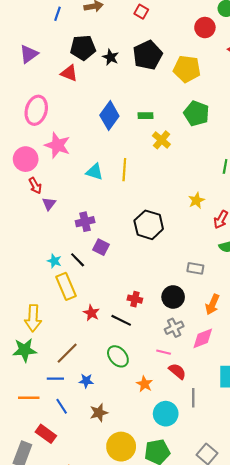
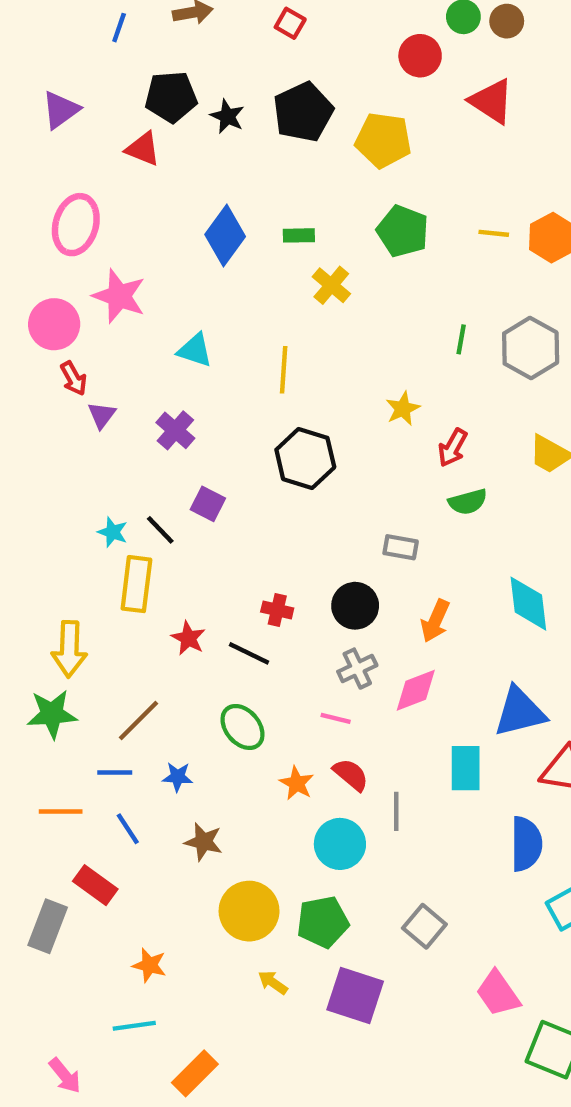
yellow line: (124, 170) -> (284, 370), moved
purple cross: (85, 222) -> (175, 430), moved, turned -36
yellow rectangle: (66, 286) -> (136, 584), turned 30
red semicircle: (177, 371) -> (351, 775), moved
brown star: (99, 413) -> (204, 842), turned 30

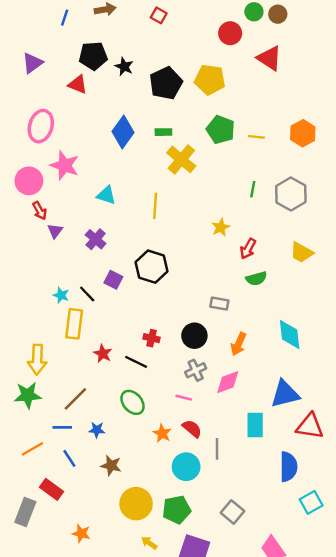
black pentagon: (303, 112) -> (166, 83), moved
yellow line: (494, 233) -> (256, 137), moved
yellow cross: (331, 285) -> (181, 159), size x1.4
black hexagon: (305, 458) -> (152, 267), moved
orange line: (61, 811) -> (32, 449), turned -30

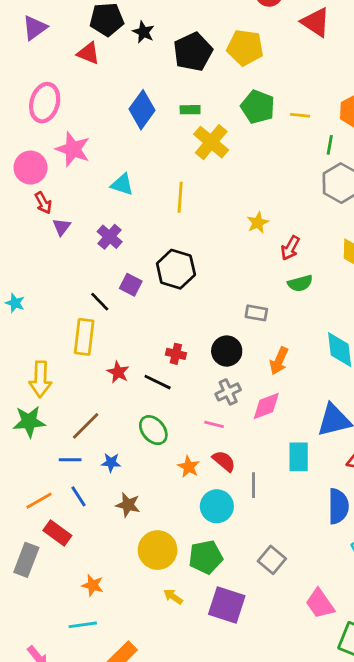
green line: (253, 189) -> (330, 145), moved
cyan star: (61, 295) -> (15, 303), moved
orange line: (32, 449) -> (39, 501), moved

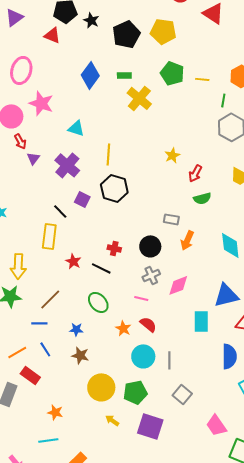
yellow line: (180, 197) -> (108, 154), moved
purple cross: (110, 237) -> (67, 165), size x1.4
orange arrow: (279, 361) -> (187, 240), moved
blue star: (111, 463) -> (76, 329), moved
gray line: (254, 485) -> (169, 360), moved

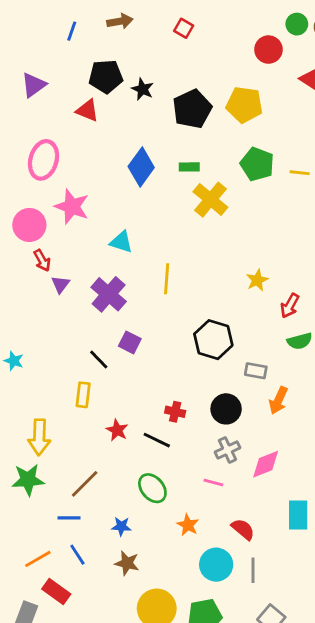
black hexagon: (114, 188) -> (213, 340), moved
yellow rectangle: (49, 236) -> (83, 395), size x0.7
red semicircle: (148, 324) -> (243, 529), moved

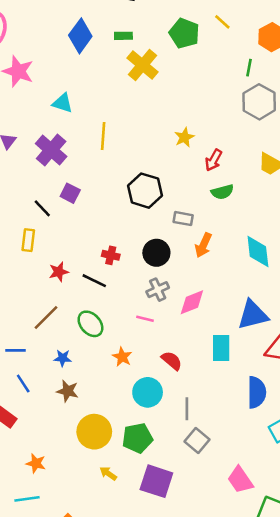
yellow line: (300, 173) -> (222, 22), moved, turned 36
red star: (117, 430) -> (59, 272), turned 30
brown line: (85, 484) -> (46, 317), moved
gray line: (253, 570) -> (187, 409), moved

